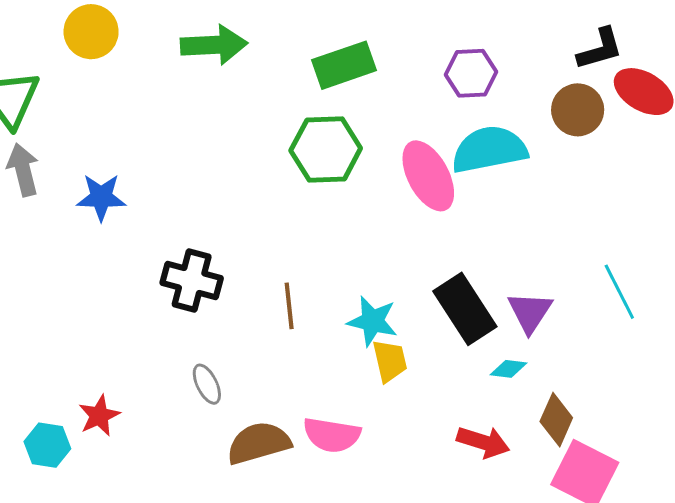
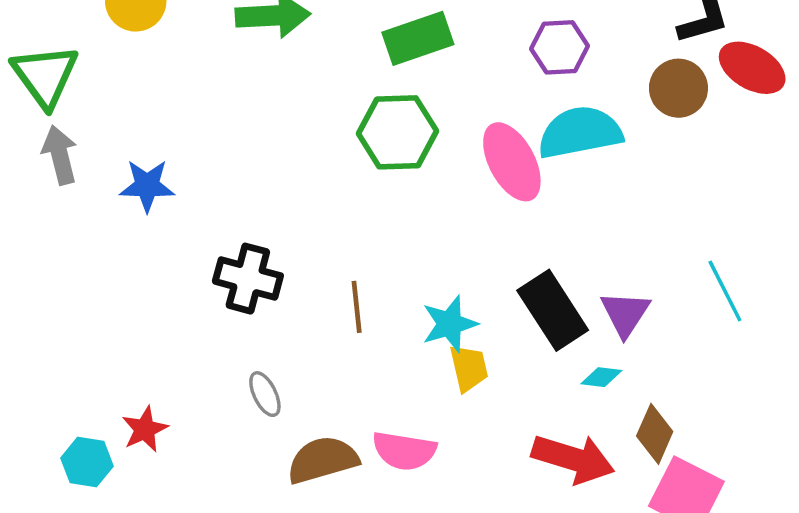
cyan star: (372, 321) -> (450, 324), turned -30
red arrow: (483, 442) -> (573, 459), size x1.4

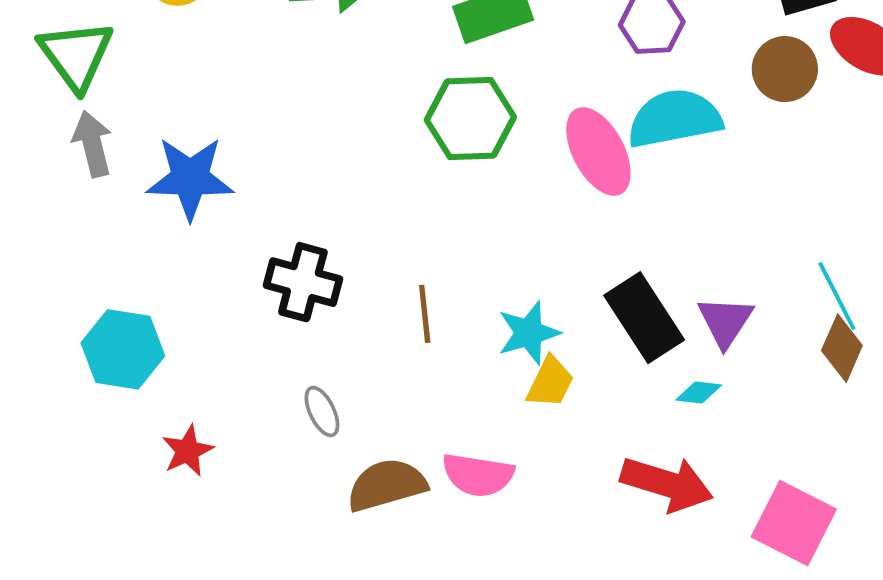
blue star: (147, 186) -> (190, 178), size x1.4
yellow trapezoid: (469, 368) -> (550, 382), turned 39
brown diamond: (655, 434) -> (842, 348), moved
cyan hexagon: (87, 462) -> (123, 349), moved, size x1.4

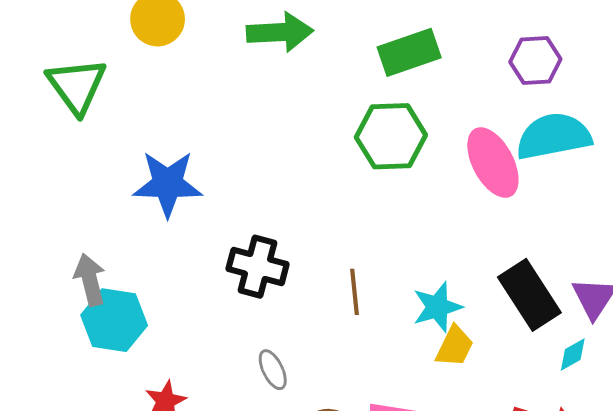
gray arrow: (92, 144) -> (90, 280), moved
cyan diamond: (699, 392) -> (573, 354), turned -36

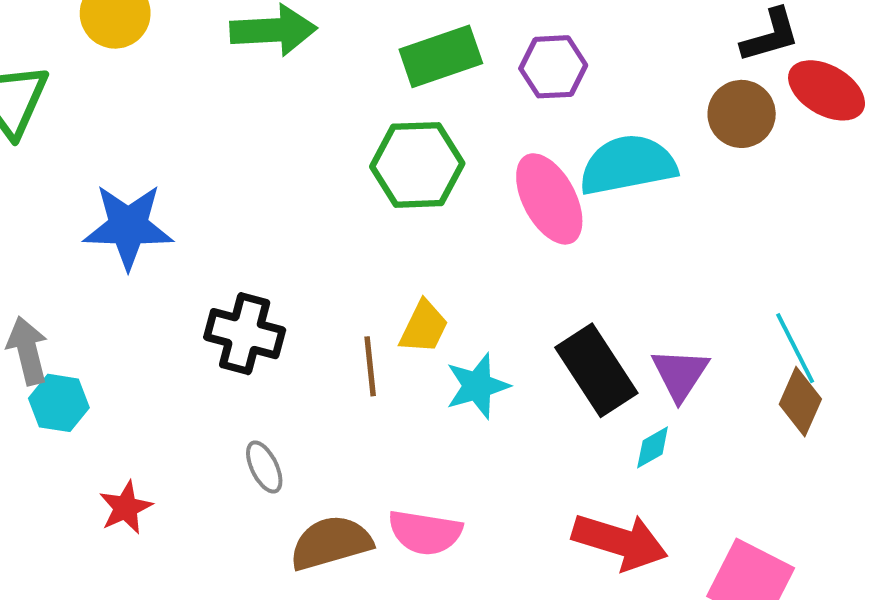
purple hexagon: (535, 61) -> (553, 67), moved
cyan hexagon: (114, 320) -> (59, 403), size x0.7
yellow trapezoid: (455, 346) -> (424, 327), moved

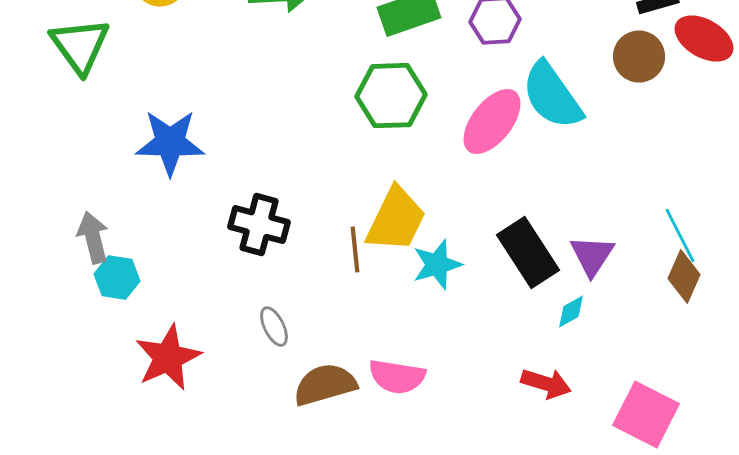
cyan semicircle: (628, 165) -> (552, 96), turned -114
pink ellipse: (549, 199) -> (492, 122), turned 66
yellow trapezoid: (424, 327) -> (396, 220), size x1.6
red star: (126, 508) -> (168, 358), size x1.6
red arrow: (620, 542) -> (546, 384), size x0.7

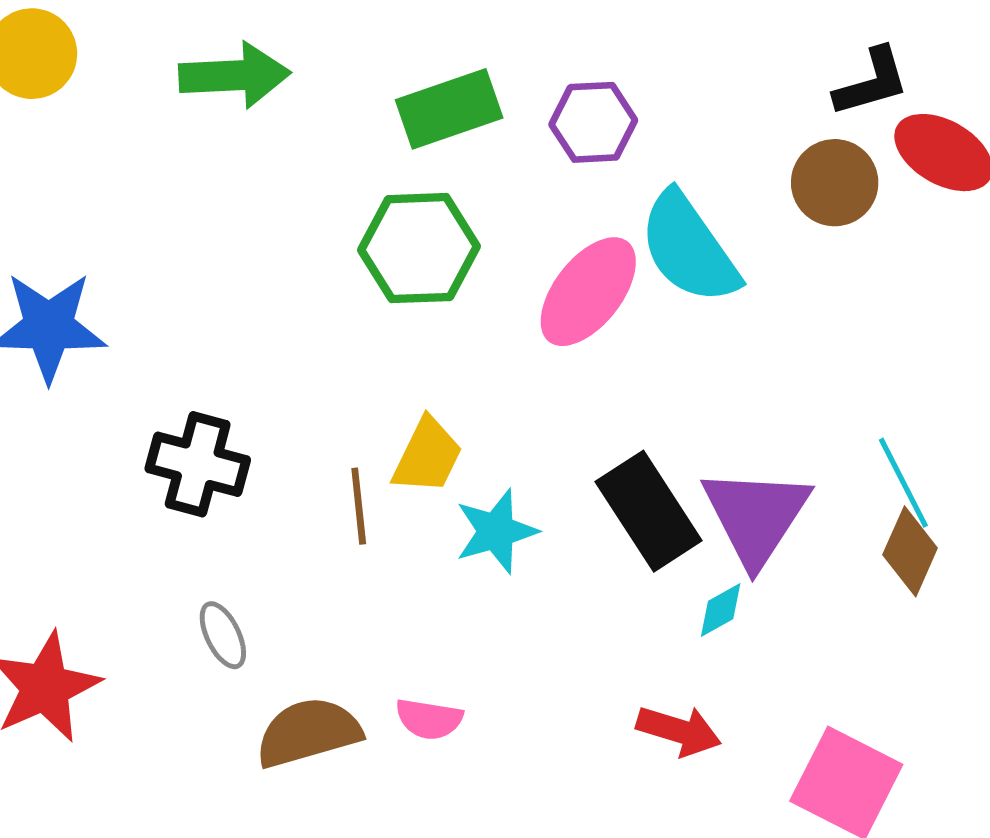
yellow trapezoid: (396, 220) -> (427, 456), size x0.7
purple triangle: (592, 256) -> (756, 516), size x1.5
pink semicircle: (397, 377) -> (429, 719), size x0.7

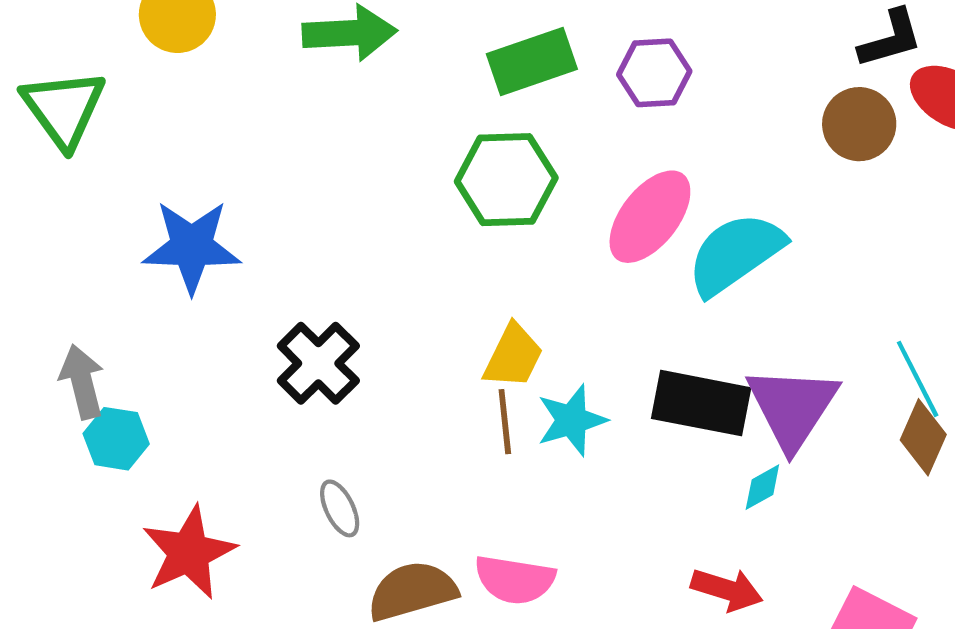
cyan semicircle: (689, 248) -> (735, 254), moved, turned 90
black cross: (198, 464) -> (318, 363), turned 30
brown line: (359, 506) -> (505, 422), moved
black rectangle: (649, 511) -> (701, 403), turned -46
pink semicircle: (429, 719) -> (515, 580), size x1.4

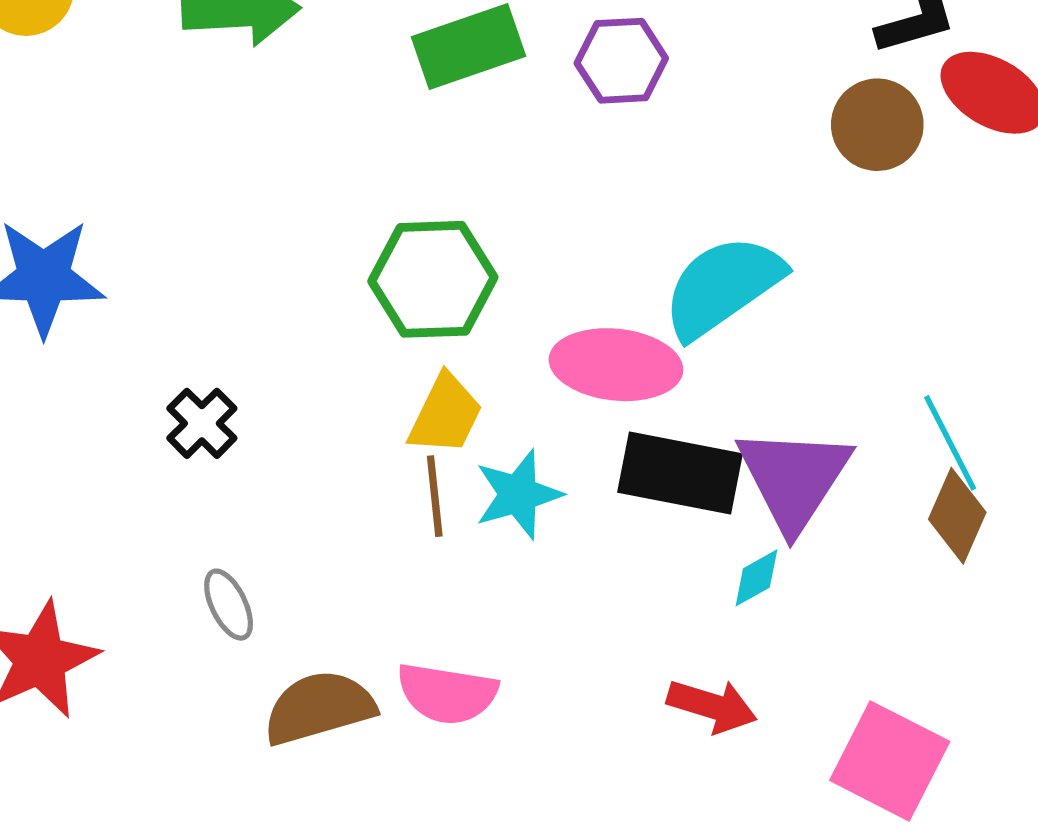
green hexagon: (506, 180) -> (433, 279), moved
pink ellipse: (650, 217) -> (616, 365), moved, turned 58
black cross: (318, 363) -> (202, 423), size x0.7

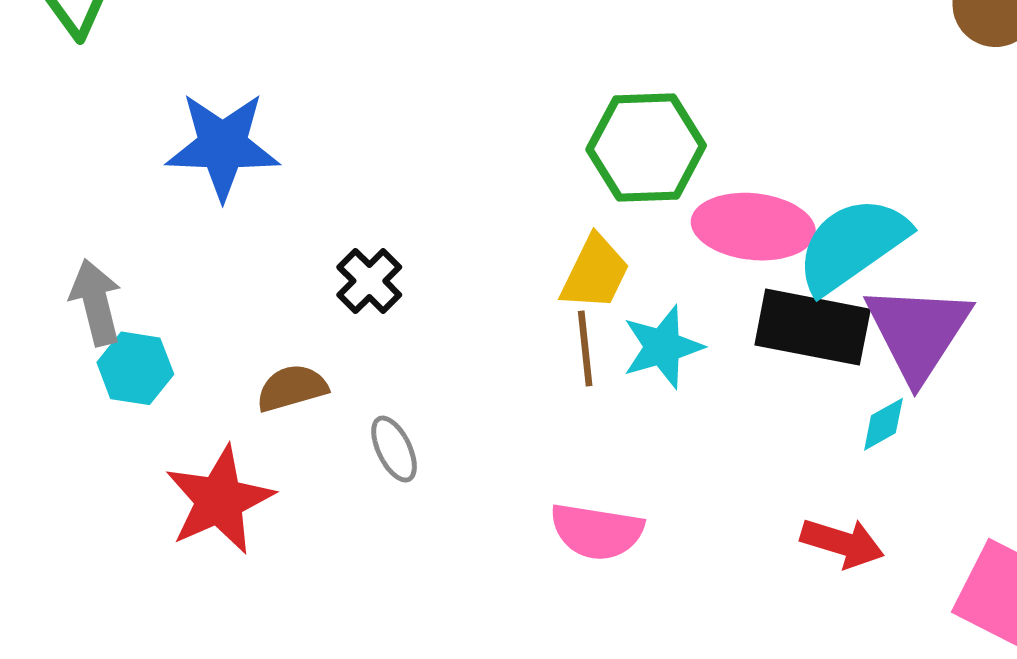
green hexagon: (433, 279) -> (646, 148), moved
cyan semicircle: (723, 286) -> (852, 245), moved
brown semicircle: (319, 708) -> (292, 388), moved, size x0.7

